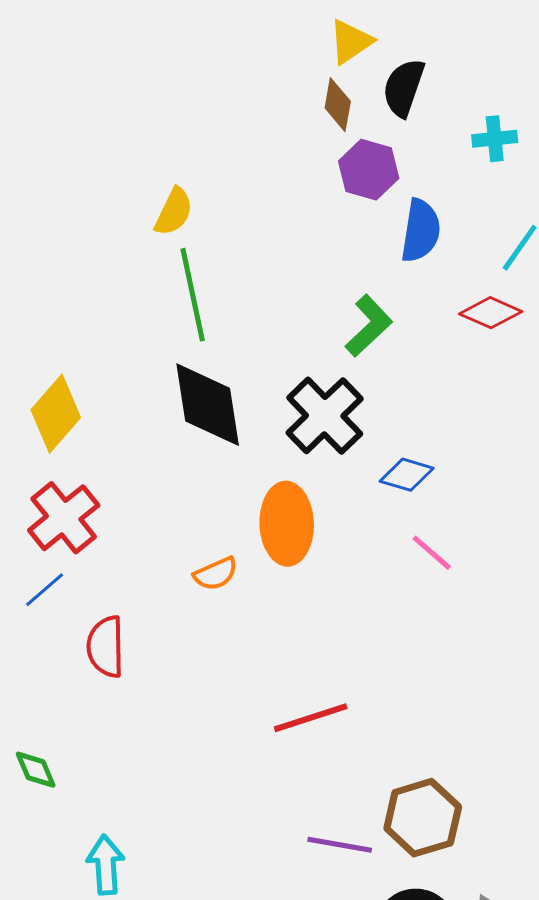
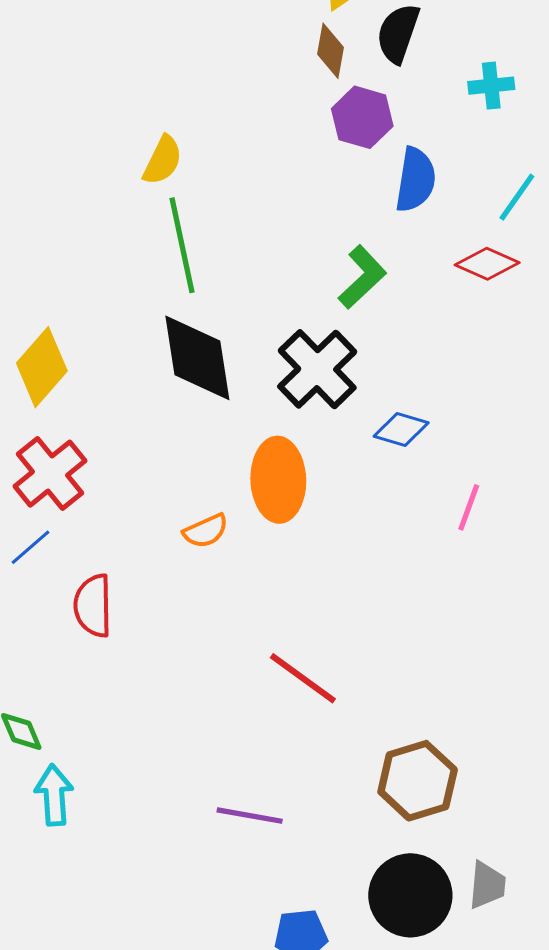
pink line: (432, 553) -> (469, 507), moved, turned 69
red line: (311, 718) -> (303, 678), turned 54
purple line: (340, 845) -> (250, 816), moved
cyan arrow: (106, 865) -> (54, 795), moved

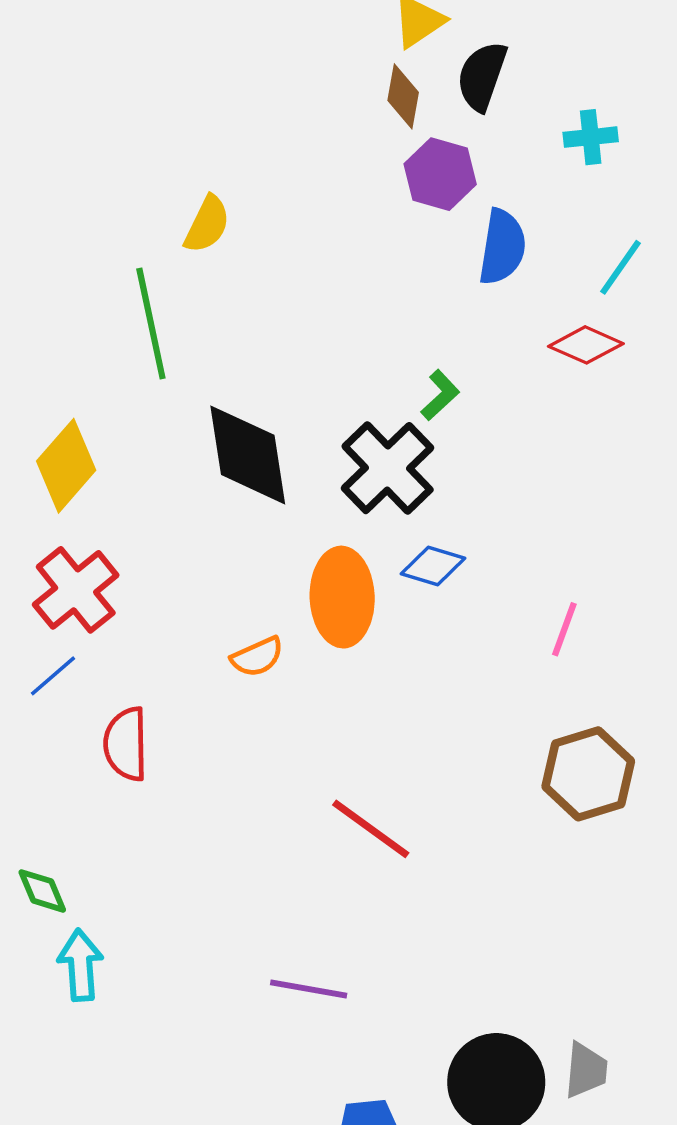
green line: (182, 245) -> (151, 323), moved
green L-shape: (362, 277) -> (440, 395), moved, size x0.7
blue diamond: (401, 430) -> (433, 566), moved
brown hexagon: (418, 781) -> (588, 774), moved

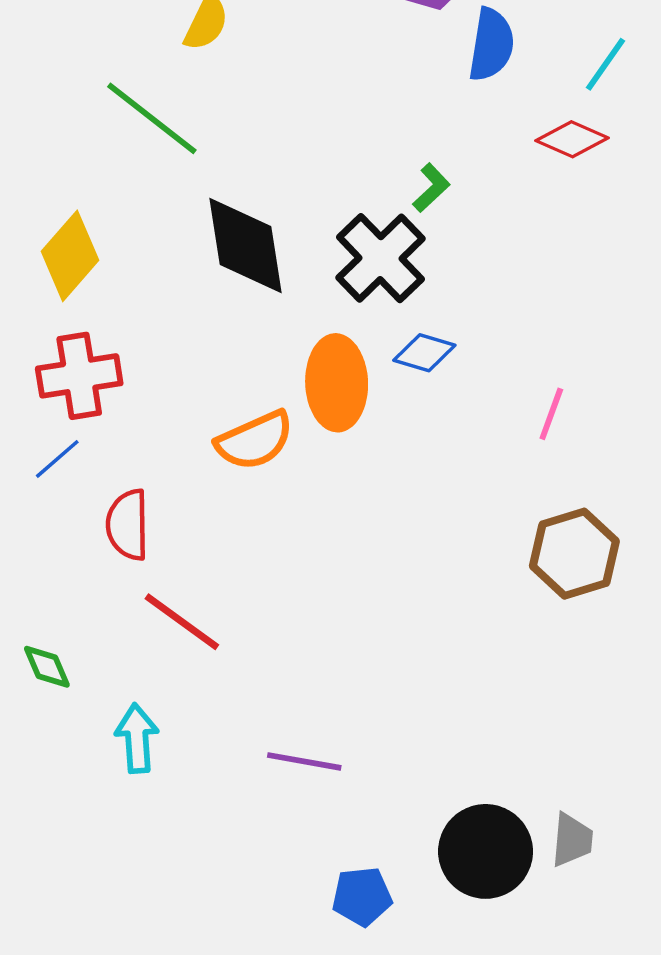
green line: (151, 323) -> (152, 118), turned -40
red cross: (76, 590) -> (79, 376), turned 30
orange semicircle: (257, 657) -> (255, 441), size x1.5
red line: (371, 829) -> (182, 622), moved
cyan arrow: (80, 965) -> (137, 738), moved

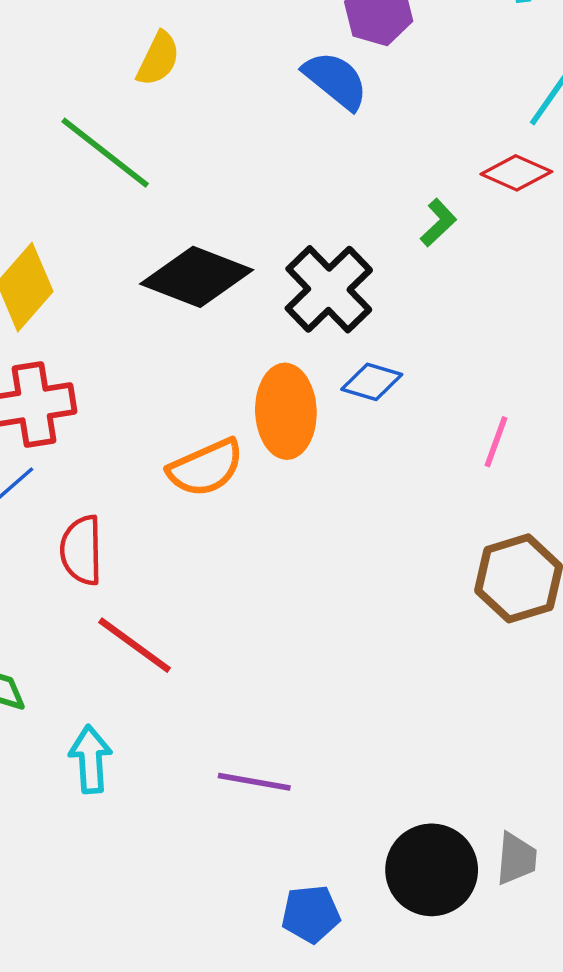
blue semicircle: (491, 45) -> (336, 80), moved, turned -60
green L-shape: (431, 188) -> (438, 223), moved
black diamond: (245, 245) -> (197, 277), turned -60

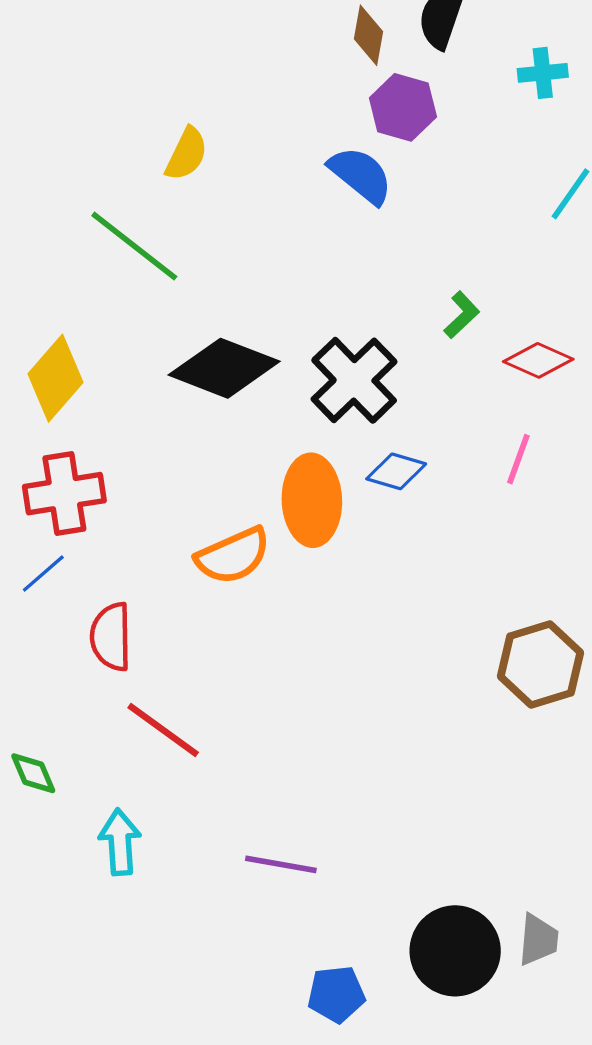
red diamond: (516, 173) -> (538, 360), moved
pink line: (496, 442) -> (518, 459), moved

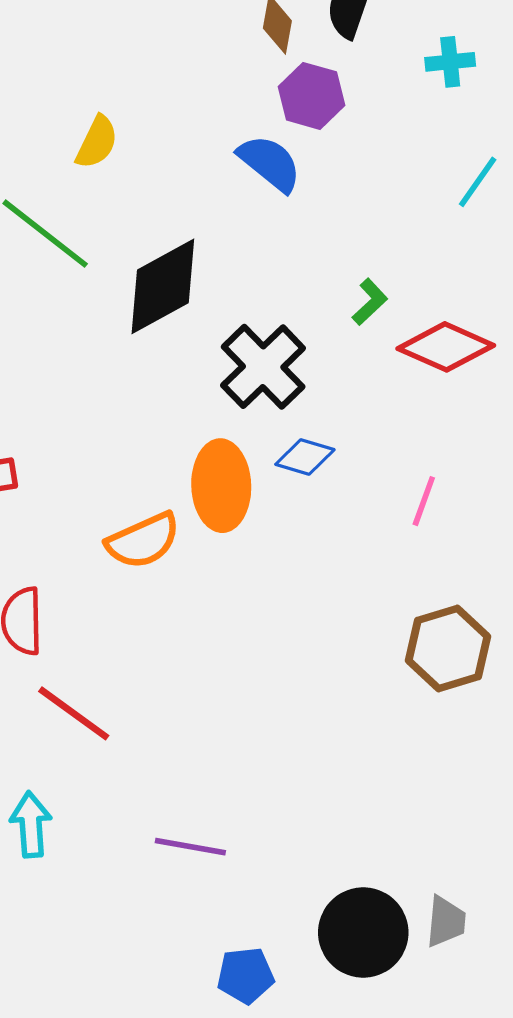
red diamond: (538, 360) -> (446, 347), size x1.4
black diamond: (224, 368) -> (163, 286), moved, turned -50
pink line: (518, 459) -> (424, 501), moved

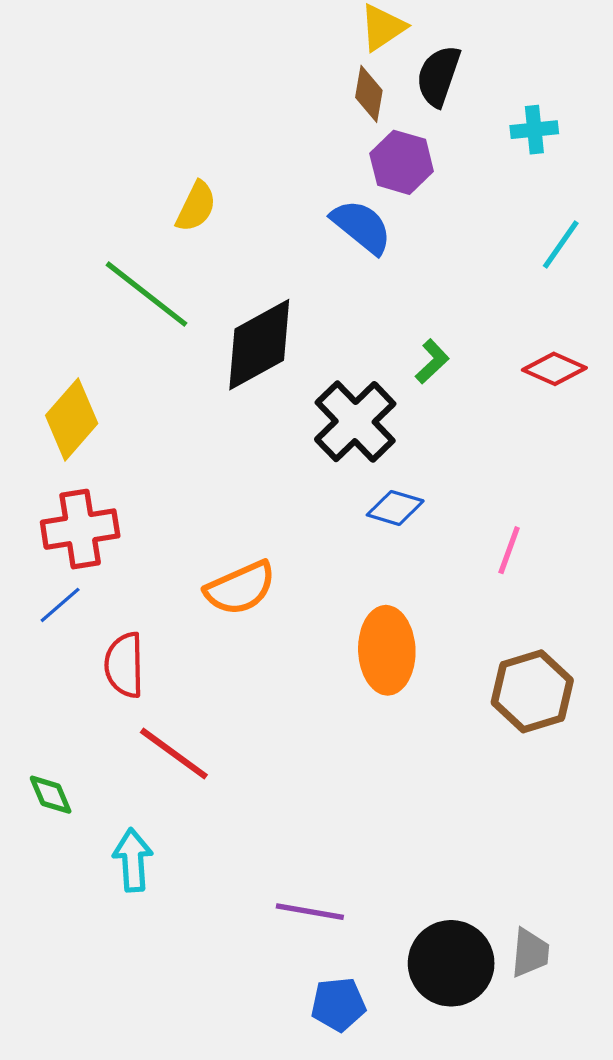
green L-shape: (370, 302) -> (432, 361), moved
red diamond: (446, 347) -> (554, 369), moved, size x0.7
orange ellipse: (221, 486) -> (387, 650), moved
purple line: (190, 847) -> (310, 912), moved

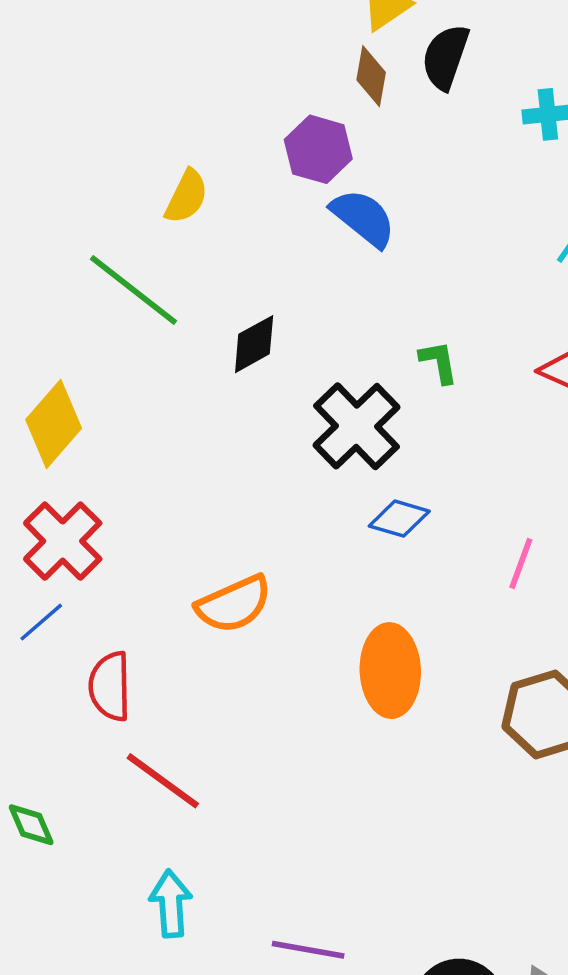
purple hexagon: (402, 162) -> (318, 149), moved
black diamond: (259, 345) -> (254, 344), size x0.6
green L-shape: (432, 361) -> (439, 362), turned -57
red cross: (80, 529) -> (63, 541), turned -36
cyan arrow: (133, 860) -> (171, 904), moved

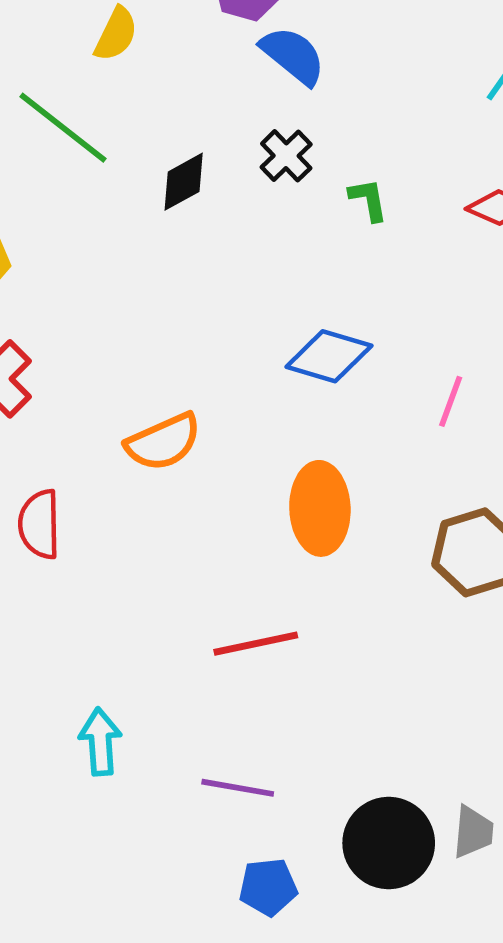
black cross: (357, 426) -> (286, 156), moved, size x0.6
blue diamond: (399, 519) -> (329, 356), size x1.4
red line: (163, 781) -> (256, 644), moved, turned -48

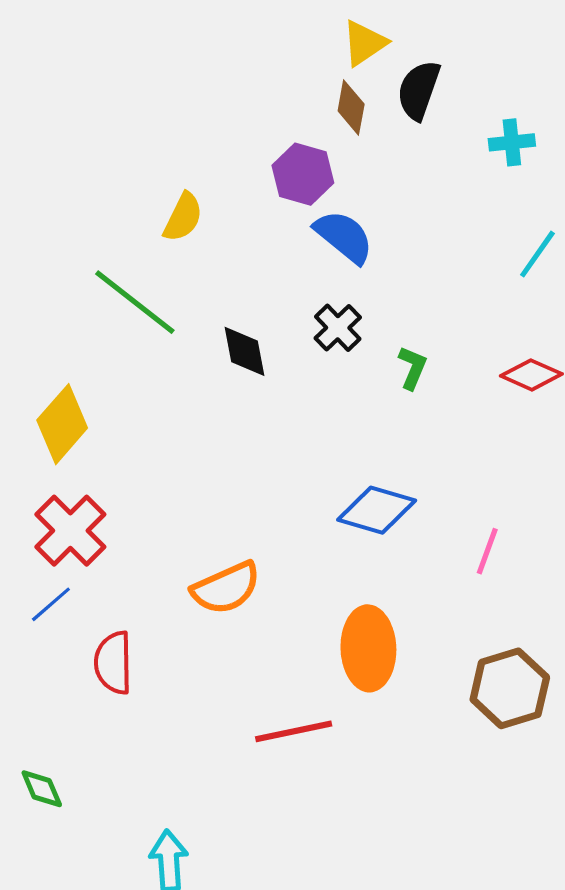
black diamond: (184, 182) -> (245, 351), turned -72
green L-shape: (368, 200) -> (412, 368), turned 33
red line: (256, 644) -> (294, 731), moved

